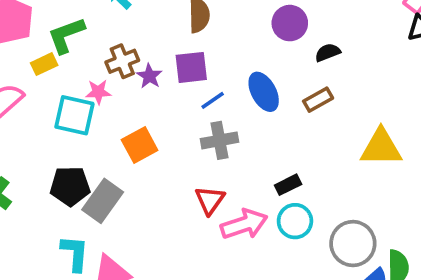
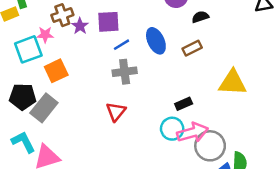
cyan square: (74, 115) -> (28, 49), turned -36
orange square: (140, 145) -> (56, 71), moved
black rectangle: (288, 185) -> (184, 104), moved
pink arrow: (244, 224) -> (193, 132), moved
cyan L-shape: (75, 253) -> (23, 142), turned -35

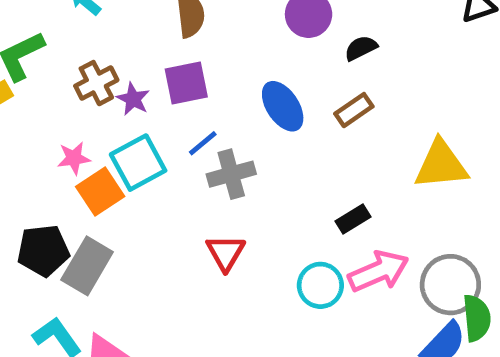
pink star: (45, 35) -> (74, 158), moved
blue line: (121, 45) -> (203, 143), moved
cyan square: (28, 49) -> (138, 163), moved
cyan circle: (172, 129) -> (320, 285), moved
gray circle: (210, 146) -> (450, 285), moved

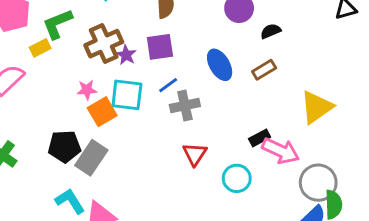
brown cross: (96, 83) -> (104, 44), size x1.4
cyan square: (138, 163) -> (127, 95), turned 32
yellow triangle: (441, 165) -> (317, 107), turned -33
red triangle: (226, 253) -> (195, 154), moved
pink arrow: (378, 271) -> (281, 151), moved, turned 45

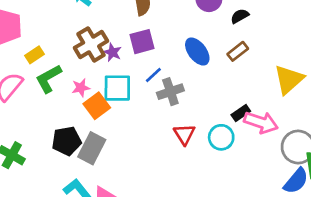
green L-shape: (57, 24) -> (49, 79), moved
cyan circle: (237, 178) -> (221, 137), moved

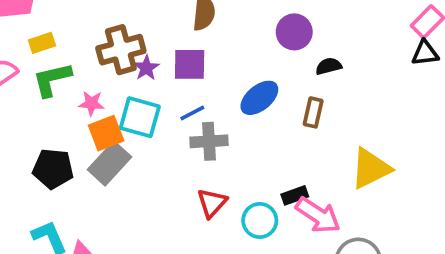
brown rectangle: (238, 51) -> (313, 112), turned -55
blue ellipse: (197, 52) -> (259, 98), turned 72
gray rectangle: (92, 148) -> (109, 163), moved

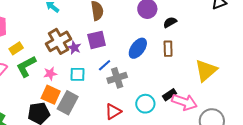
cyan square: (140, 117) -> (77, 74), size x0.7
orange square: (106, 133) -> (51, 95), moved, turned -30
red triangle: (212, 203) -> (113, 112), moved, turned 30
cyan circle: (260, 220) -> (145, 104), moved

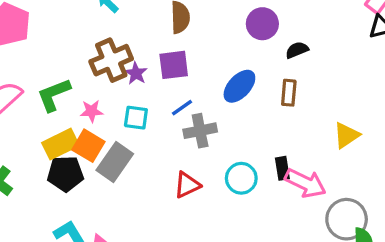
yellow rectangle: (16, 48) -> (60, 144), moved, size x1.5
yellow triangle: (206, 70) -> (346, 135), size x0.7
black rectangle: (169, 95) -> (282, 168), turned -72

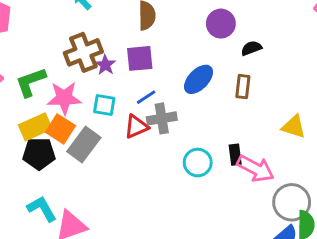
pink star: (92, 111) -> (64, 98), size x1.6
yellow triangle: (346, 135) -> (294, 127), turned 50
red triangle: (187, 185) -> (136, 127), moved

